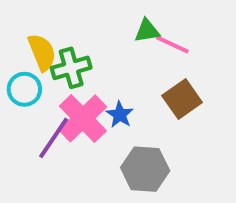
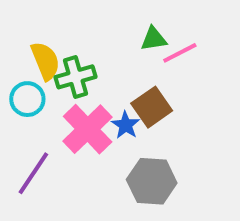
pink line: (172, 44) -> (180, 53), turned -52
brown square: (182, 99) -> (152, 107), moved
purple line: (54, 138) -> (33, 173), moved

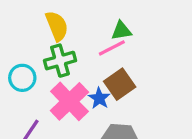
pink line: (180, 53) -> (112, 48), moved
yellow semicircle: (45, 61) -> (57, 26), moved

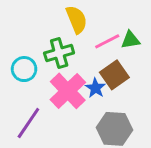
yellow semicircle: (57, 26) -> (77, 20), moved
green triangle: (121, 31) -> (130, 40), moved

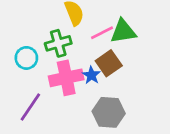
green triangle: (130, 40) -> (123, 31), size x1.5
pink cross: (68, 91) -> (66, 78), turned 32

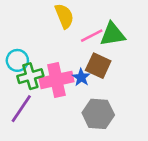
green cross: (58, 43) -> (30, 76), moved
brown square: (109, 63) -> (98, 66), turned -30

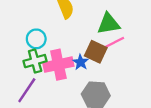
pink line: (92, 36) -> (114, 42), moved
cyan circle: (17, 60) -> (36, 39), moved

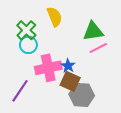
brown square: (96, 52) -> (70, 81), moved
green cross: (35, 61) -> (26, 30), moved, turned -30

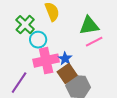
cyan circle: (28, 45) -> (38, 40), moved
brown square: (70, 81) -> (67, 74), turned 30

